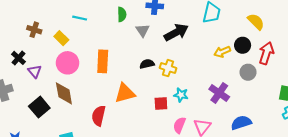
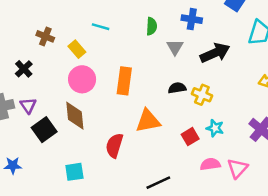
purple triangle: (35, 71) -> (28, 106), moved
red square: (161, 103) -> (190, 137), turned -32
pink semicircle: (179, 125) -> (210, 164), turned 56

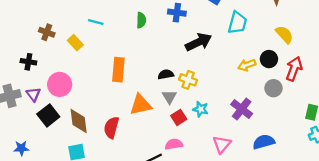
gray triangle: (175, 47) -> (169, 97), moved
black cross: (24, 69) -> (28, 62), turned -35
pink circle: (82, 79) -> (60, 84), moved
brown diamond: (75, 116) -> (79, 121), moved
pink semicircle: (210, 164) -> (174, 144), moved

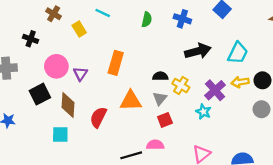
cyan trapezoid: (237, 23) -> (238, 53), moved
purple triangle: (33, 94) -> (80, 74), moved
cyan star: (201, 109) -> (203, 112), moved
purple cross: (242, 109) -> (215, 90), moved

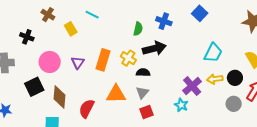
green semicircle: (147, 20) -> (138, 29), moved
black arrow: (198, 51) -> (154, 48), moved
purple triangle: (80, 74) -> (78, 63), moved
yellow cross: (181, 85) -> (128, 58), moved

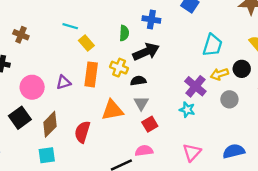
yellow rectangle: (71, 29) -> (86, 43), moved
purple triangle: (78, 63) -> (63, 82), turned 48
brown diamond: (59, 97) -> (50, 124), turned 50
gray circle: (234, 104) -> (229, 99), moved

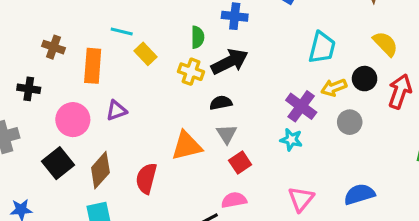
yellow cross: (119, 68) -> (191, 72), moved
orange rectangle: (91, 74) -> (93, 66), moved

